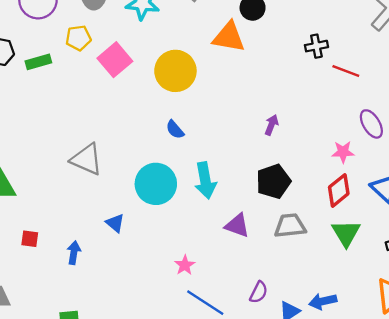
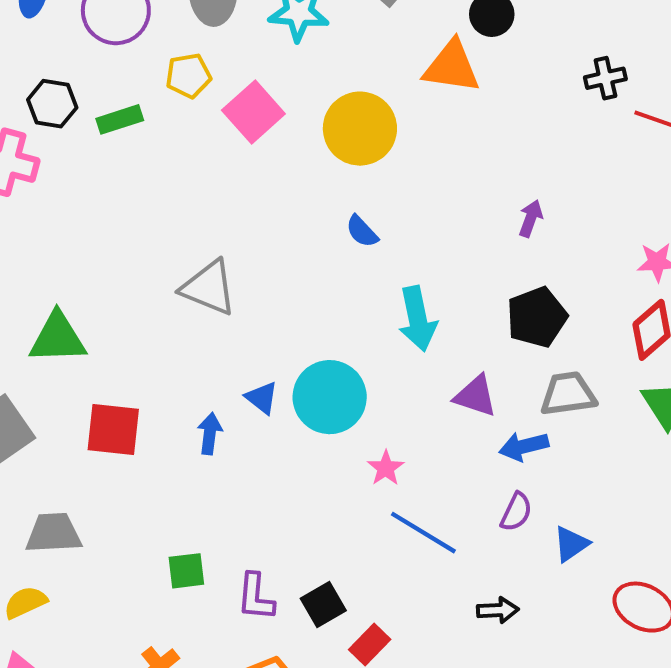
cyan circle: (156, 184) -> (330, 397), moved
red square: (30, 239) -> (113, 430), size x1.8
blue arrow: (74, 253) -> (210, 434), moved
blue arrow: (323, 301) -> (524, 446), moved

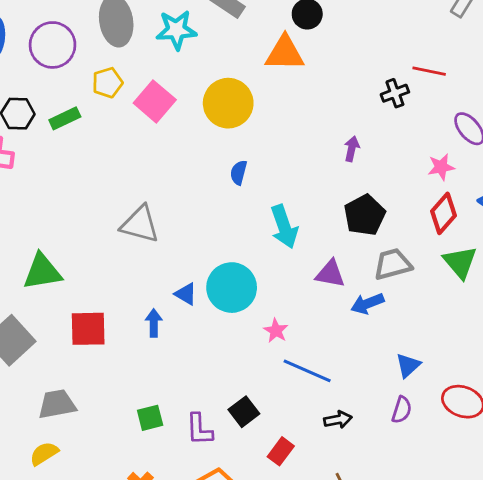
black cross: (605, 78) -> (395, 93), moved
blue semicircle: (362, 231) -> (239, 173), turned 65
purple semicircle: (516, 512) -> (402, 410), moved
black square: (323, 604) -> (244, 412), moved
black arrow: (498, 610) -> (338, 420), moved

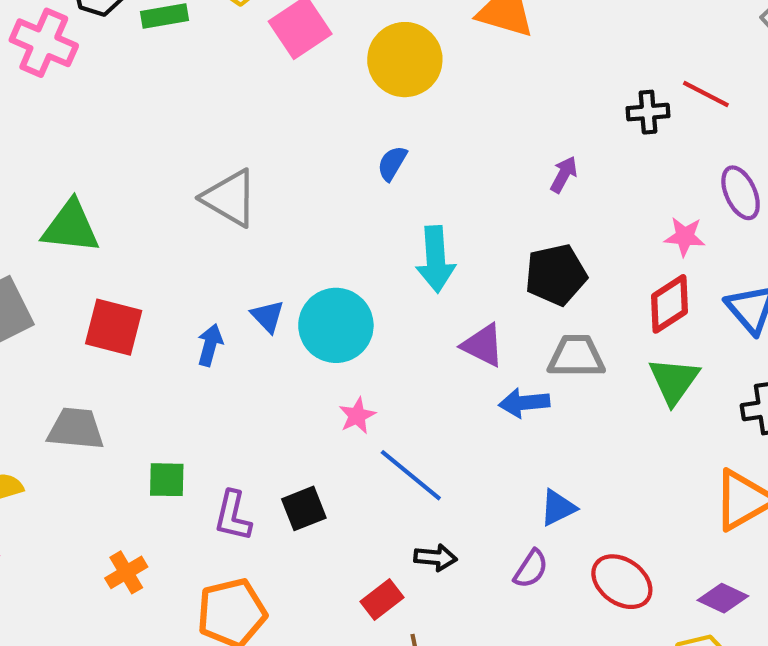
pink star: (276, 331) -> (357, 416), moved
gray trapezoid: (57, 404) -> (76, 429), moved
red rectangle: (281, 451) -> (382, 599), moved

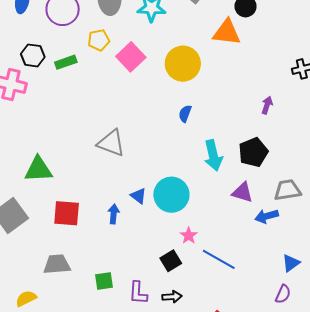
black pentagon: (556, 275) -> (253, 152), moved
black square: (304, 508) -> (171, 261), moved
black arrow: (435, 557) -> (172, 297), moved

